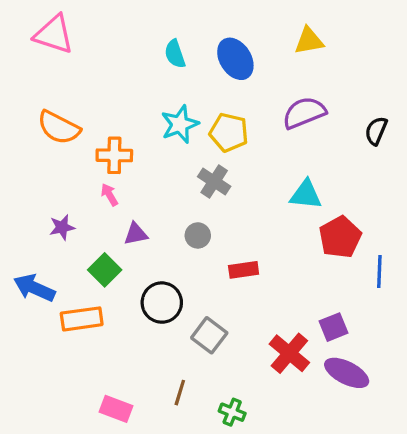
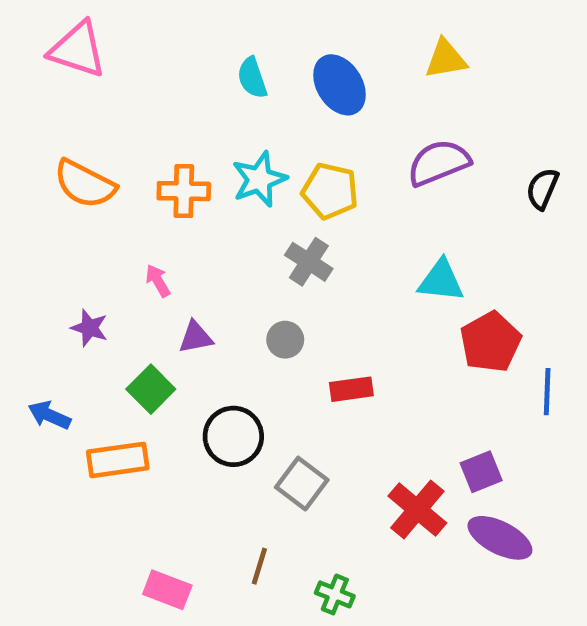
orange cross: (114, 155) -> (184, 191), moved
purple star: (62, 227) -> (89, 328), turned 30
blue arrow: (34, 288) -> (49, 415), size x0.7

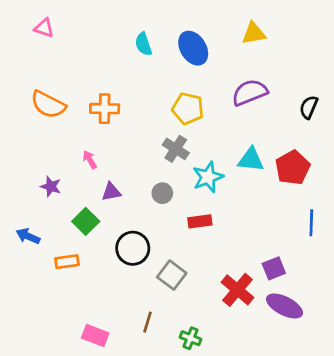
pink triangle: (78, 49) -> (44, 28), size x0.6
cyan star: (259, 179) -> (208, 177), moved
red pentagon: (490, 342) -> (293, 168), moved
orange rectangle: (118, 460) -> (67, 262), size x0.7

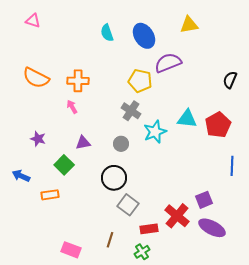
purple semicircle: (250, 92) -> (168, 63), moved
pink arrow: (90, 160) -> (72, 107), moved
red rectangle: (200, 221) -> (149, 229), moved
black circle: (133, 248) -> (114, 178), moved
green cross: (191, 338) -> (142, 252), turned 35

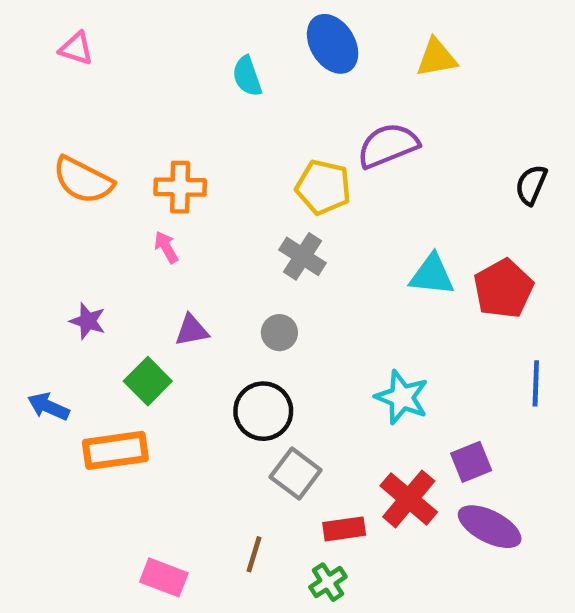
blue ellipse: (144, 36) -> (333, 44), moved
cyan star: (155, 132) -> (402, 397), moved, turned -30
orange rectangle: (50, 195) -> (115, 450), size x1.5

